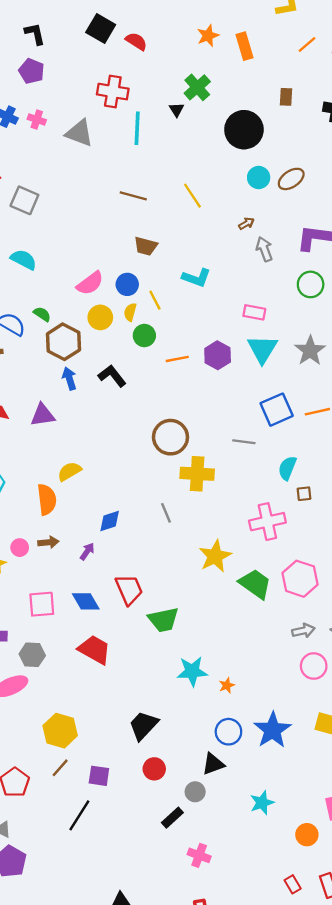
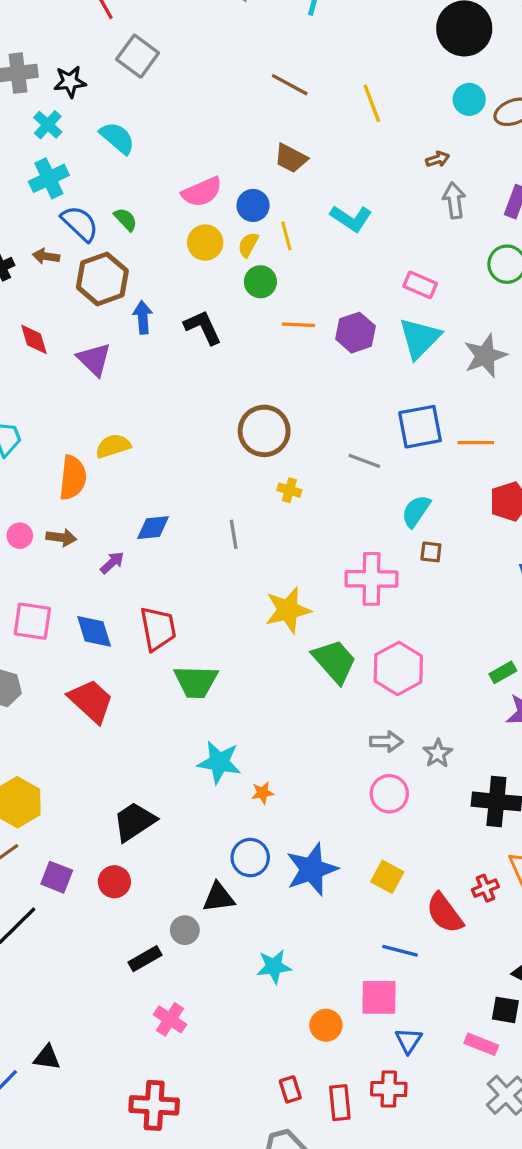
brown hexagon: (64, 342) -> (102, 279), moved
purple triangle: (43, 415) -> (94, 359), turned 40
yellow cross: (197, 474) -> (289, 490), size x0.5
red circle: (154, 769) -> (114, 882), moved

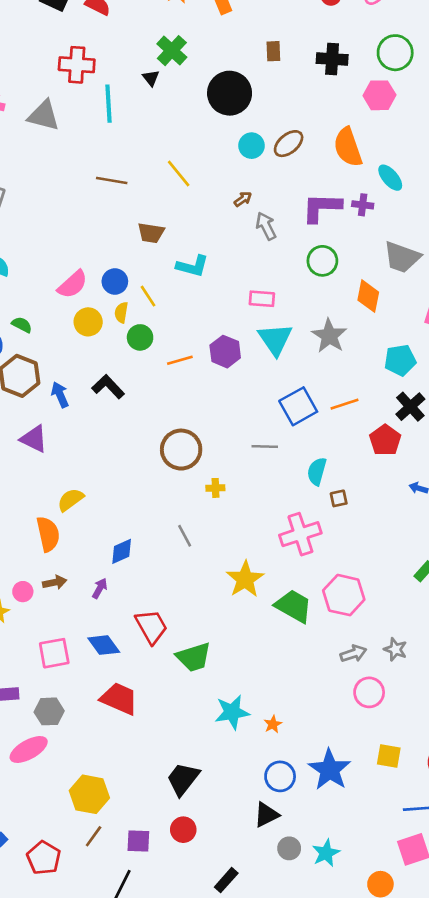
brown trapezoid: (291, 158) -> (151, 233), moved
gray circle: (185, 930) -> (289, 848), moved

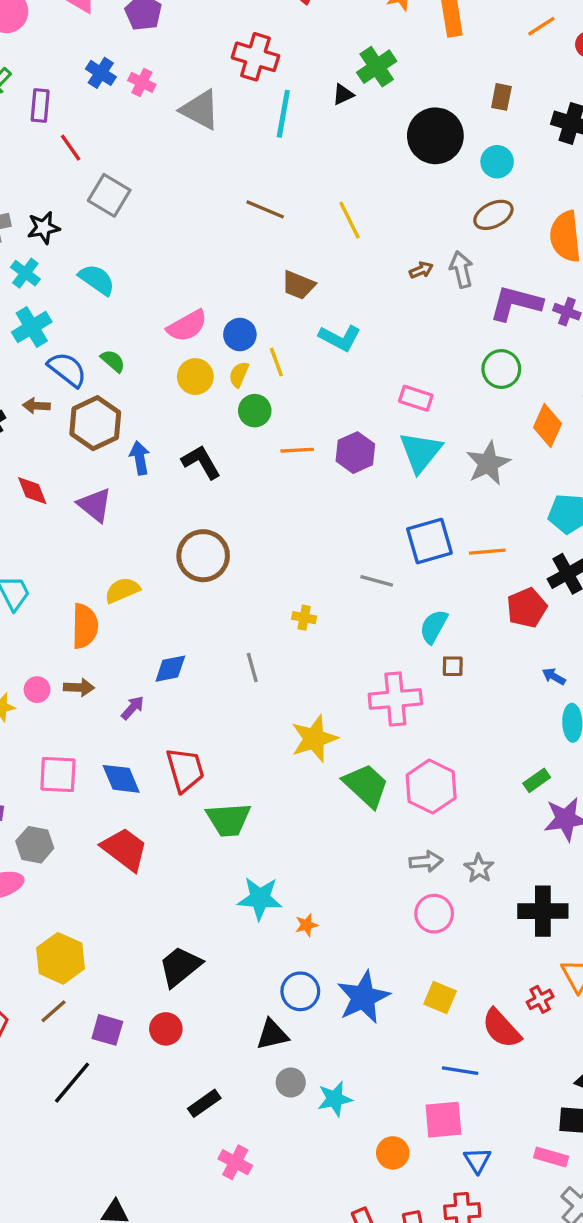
black triangle: (151, 78) -> (343, 94), turned 30
cyan circle: (251, 146) -> (497, 162), moved
gray arrow: (266, 226) -> (461, 269), moved
brown circle: (181, 450) -> (203, 556), moved

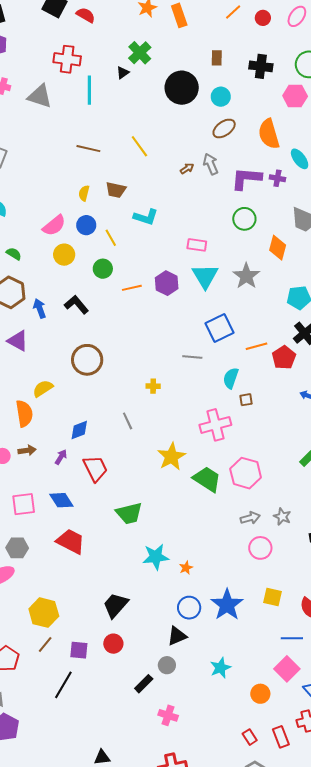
yellow semicircle: (239, 374) -> (84, 193), moved
orange line: (487, 552) -> (257, 346), moved
red trapezoid: (185, 770) -> (95, 469), moved
gray circle: (291, 1082) -> (167, 665), moved
pink square: (443, 1120) -> (287, 669), turned -30

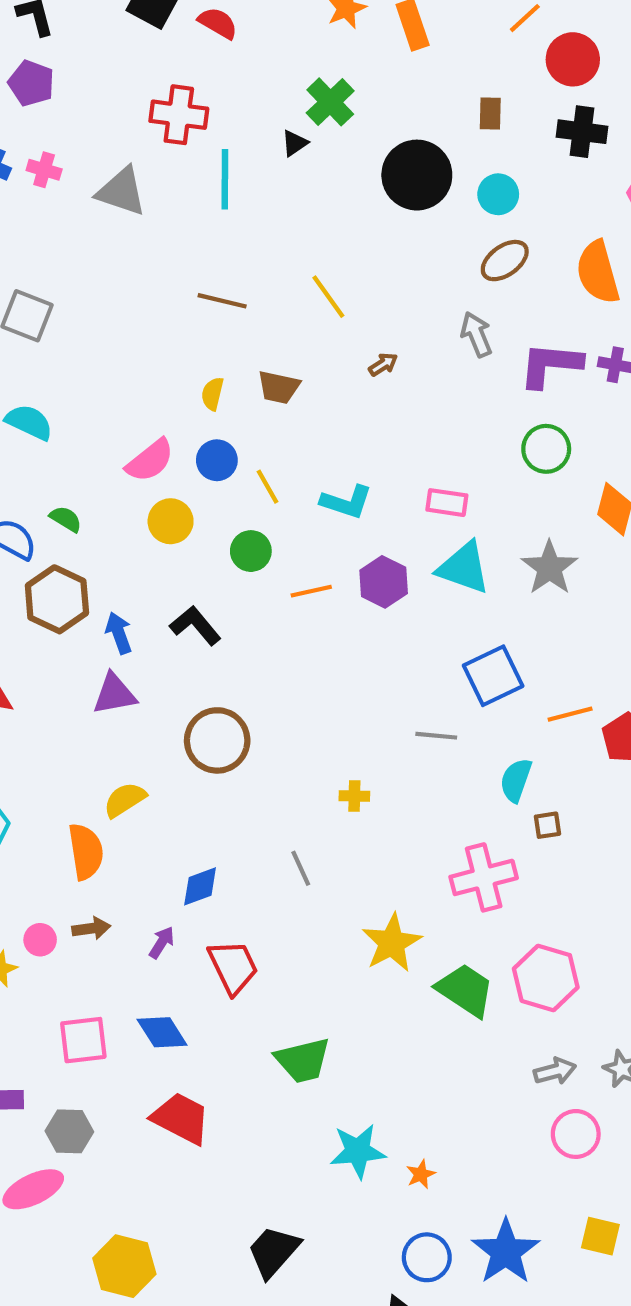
red circle: (263, 18) -> (573, 59), moved, size x1.6
brown arrow: (187, 168) -> (383, 364), moved
cyan L-shape: (146, 217) -> (346, 502), moved
cyan triangle: (205, 276) -> (464, 568), turned -40
purple triangle: (18, 341) -> (114, 694), moved, turned -40

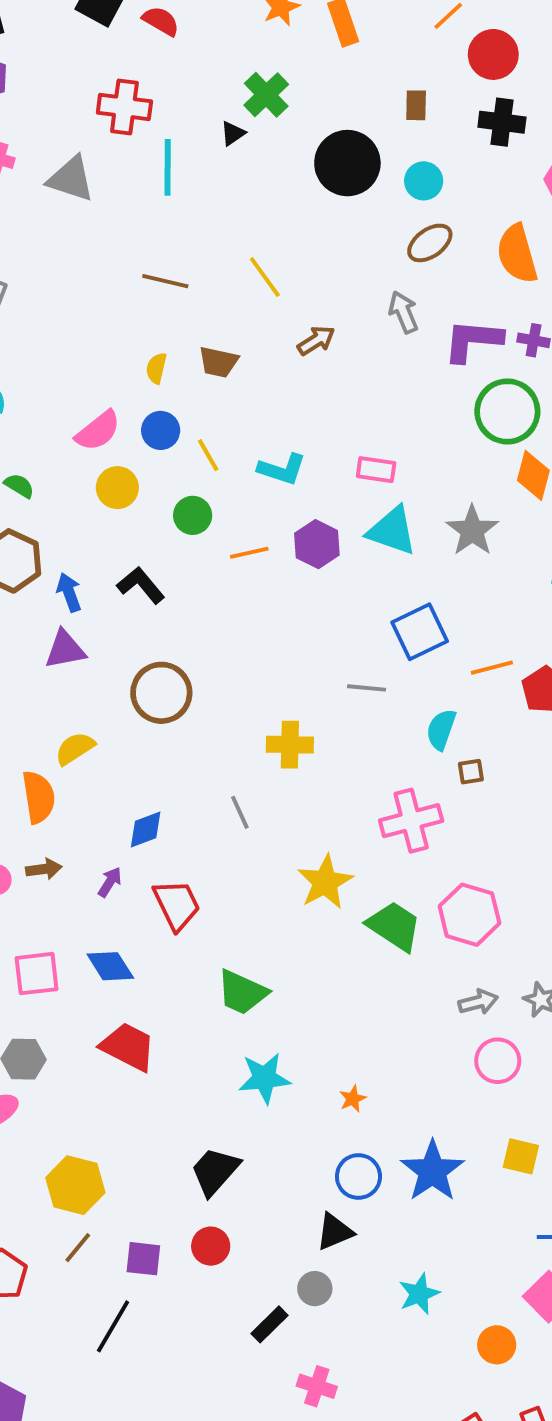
brown arrow: (383, 364) -> (316, 340), size x1.4
green circle: (546, 449) -> (507, 411), moved, size x1.4
yellow cross: (354, 796) -> (290, 745), size x1.6
green trapezoid: (303, 1060) -> (242, 992), turned 38
cyan star: (358, 1151) -> (264, 1078), moved

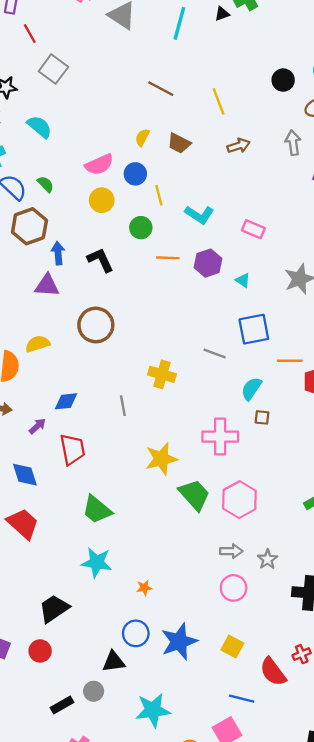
black circle: (347, 163) -> (283, 80), moved, size x0.6
cyan triangle: (392, 531) -> (243, 280), moved, size x0.5
cyan star: (419, 1294) -> (153, 710), size x1.4

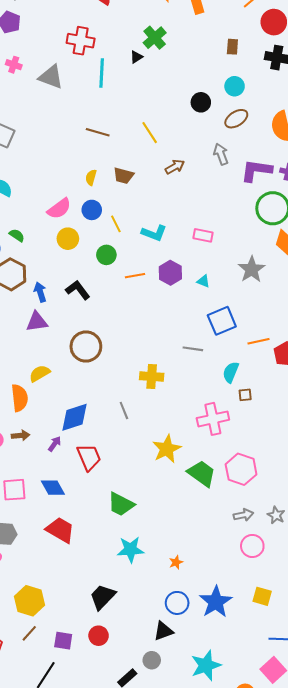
blue diamond: (66, 401) -> (75, 417), size x1.5

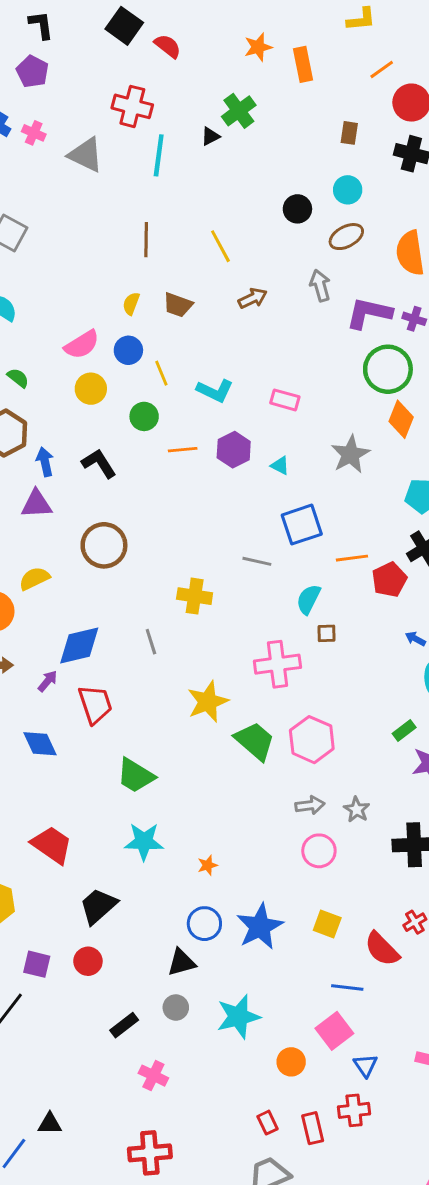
brown line: (98, 132) -> (146, 240), turned 70
red trapezoid: (60, 530) -> (52, 845), moved
gray circle: (152, 660) -> (176, 1008), moved

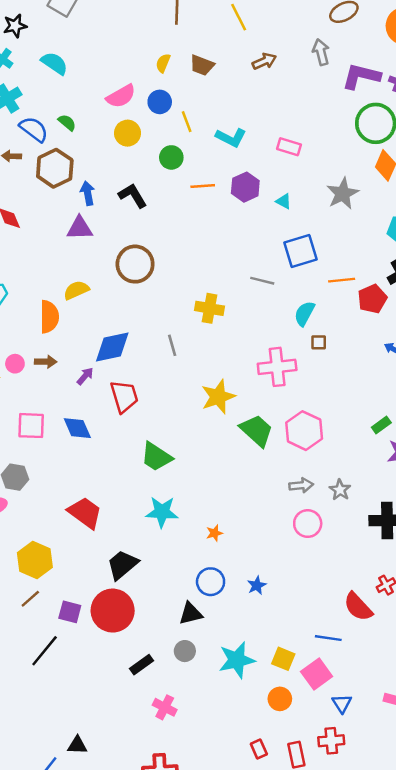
yellow square: (327, 924) -> (283, 659), moved
blue star: (260, 927) -> (257, 585), size x0.5
red circle: (88, 961) -> (113, 611), size x1.8

